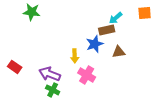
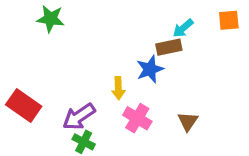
brown triangle: (119, 52) -> (188, 121), moved, turned -48
red rectangle: (15, 67) -> (24, 106), size x1.5
purple arrow: (50, 74) -> (79, 117), turned -55

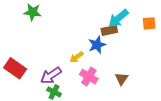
orange square: (229, 20) -> (149, 23), moved
cyan arrow: (183, 28) -> (118, 18), size x1.5
yellow arrow: (118, 88) -> (77, 57), turned 56

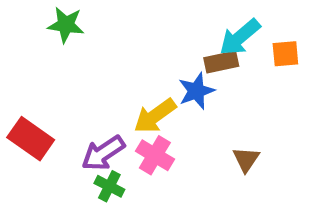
orange square: (149, 23) -> (285, 54), moved
yellow arrow: (77, 57) -> (155, 116), size x1.5
pink cross: (89, 77) -> (155, 155), moved

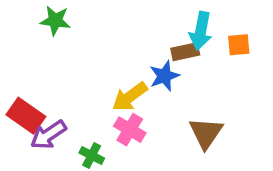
cyan arrow: (240, 37) -> (201, 31), turned -39
purple arrow: (103, 153) -> (48, 135), moved
brown triangle: (246, 159) -> (206, 133), size x1.5

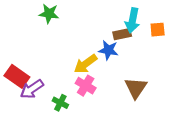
green star: (55, 20) -> (49, 14), moved
blue star: (164, 76) -> (108, 50), turned 30

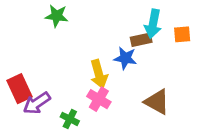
yellow arrow: (86, 64) -> (99, 74), turned -70
red rectangle: (17, 76) -> (20, 89), turned 30
brown triangle: (136, 88) -> (157, 102), turned -35

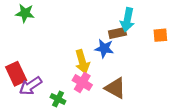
green star: (57, 16) -> (25, 13), moved
orange square: (182, 34) -> (160, 35), moved
brown triangle: (157, 102) -> (115, 88), moved

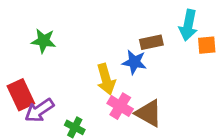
green star: (25, 13) -> (44, 41), moved
cyan arrow: (127, 20) -> (188, 25), moved
pink cross: (82, 83) -> (120, 106), moved

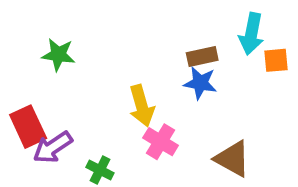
blue star: (134, 62) -> (200, 83), moved
brown triangle: (149, 113) -> (232, 159), moved

